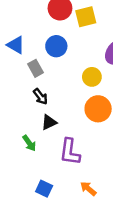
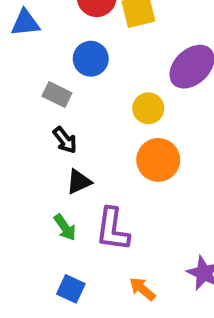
blue triangle: (16, 45) -> (25, 23), moved, turned -36
gray rectangle: (35, 68) -> (57, 94), turned -35
green arrow: (29, 143) -> (65, 227), moved

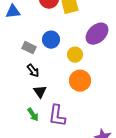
blue circle: (91, 59) -> (51, 40), moved
black triangle: (79, 182) -> (40, 92), turned -40

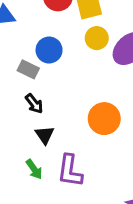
blue circle: (51, 40) -> (49, 50), moved
yellow circle: (75, 55) -> (97, 38), moved

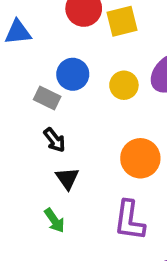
yellow circle: (97, 38) -> (124, 85), moved
purple L-shape: (70, 171) -> (129, 220), moved

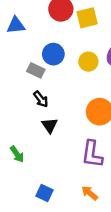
green arrow: (54, 220) -> (17, 154), moved

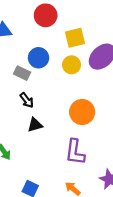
yellow square: (87, 18) -> (75, 38), moved
black triangle: (50, 125) -> (35, 125), turned 49

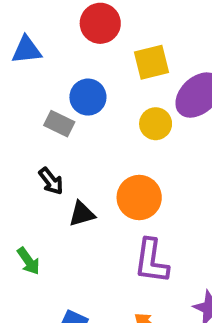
yellow circle: (72, 65) -> (156, 124), moved
black arrow: (27, 100) -> (51, 181), moved
orange circle: (82, 112) -> (139, 197), moved

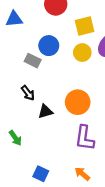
yellow circle: (156, 124) -> (82, 53), moved

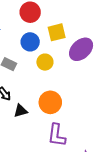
blue circle: (49, 46) -> (30, 42), moved
yellow circle: (82, 53) -> (45, 62), moved

